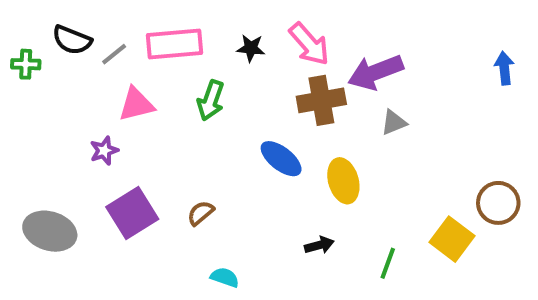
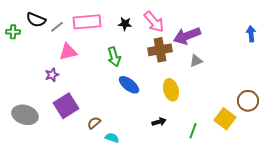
green arrow: (211, 100) -> (114, 57), moved, turned -36
blue ellipse: (281, 159) -> (129, 85), moved
brown semicircle: (201, 213) -> (94, 123), moved

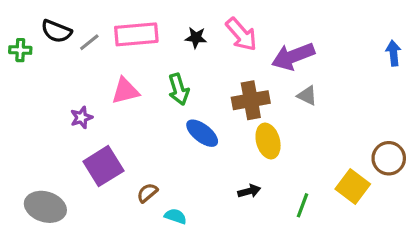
brown cross: (160, 50) -> (251, 100), moved
pink triangle: (68, 52) -> (125, 91), moved
gray triangle: (196, 61) -> (307, 96), turned 48
gray ellipse: (25, 115) -> (45, 207), moved

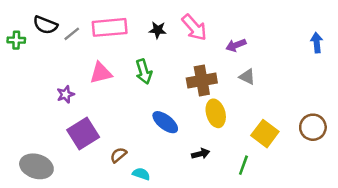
purple arrow: (293, 56) -> (236, 45), size x0.6
blue ellipse: (202, 133) -> (165, 122), moved
yellow square: (353, 186) -> (265, 134), moved

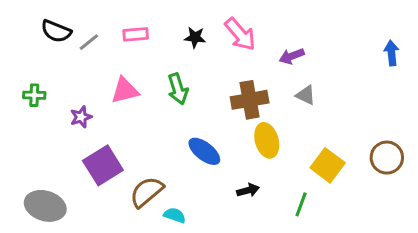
pink rectangle: (110, 27) -> (136, 34), size x0.6
green cross: (16, 40) -> (34, 95), moved
brown semicircle: (119, 155) -> (147, 192), size x1.6

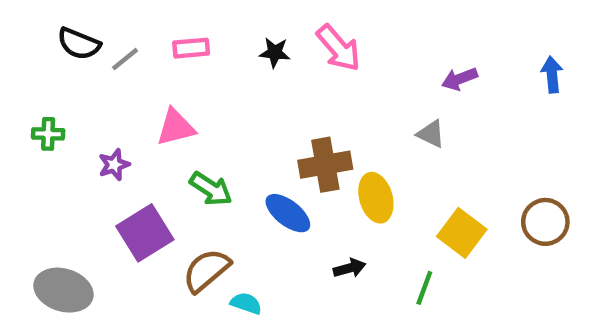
purple arrow: (292, 56) -> (460, 79), moved
green arrow: (178, 89) -> (211, 189), moved, turned -40
brown cross: (250, 100) -> (325, 165), moved

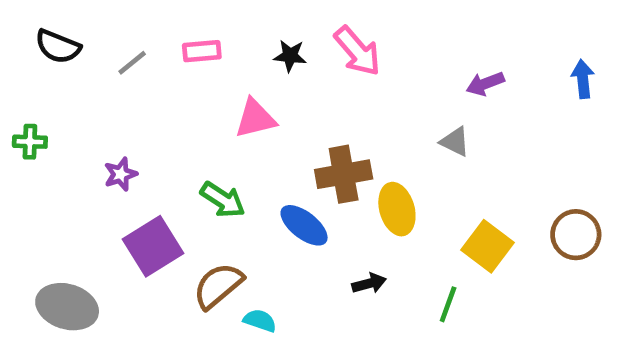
black semicircle: (79, 44) -> (58, 46), moved
pink triangle: (176, 127) -> (255, 118), moved
green cross: (48, 134) -> (30, 142), moved

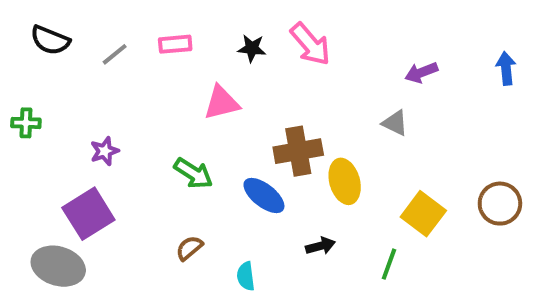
purple square: (153, 246) -> (88, 214), moved
brown semicircle: (218, 286) -> (189, 248), size x0.6
cyan semicircle: (260, 321) -> (246, 276), moved, turned -116

